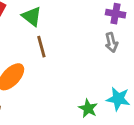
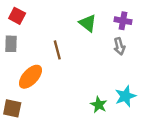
green triangle: (32, 16) -> (88, 23), moved
cyan star: (118, 99) -> (125, 96), turned -30

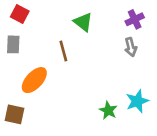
purple cross: (123, 21) -> (135, 19), turned -35
green triangle: (88, 23) -> (83, 22), moved

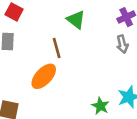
orange ellipse: (34, 80) -> (44, 76), moved

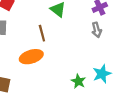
orange ellipse: (44, 76) -> (31, 57), turned 30

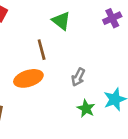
gray arrow: (97, 30) -> (78, 77), moved, turned 40

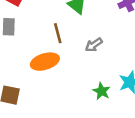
gray arrow: (78, 77) -> (94, 45), moved, turned 30

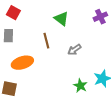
orange ellipse: (45, 62) -> (22, 63), moved

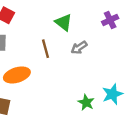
gray arrow: (74, 50) -> (79, 48), moved

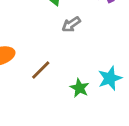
brown line: (46, 49) -> (41, 70), moved, turned 60

